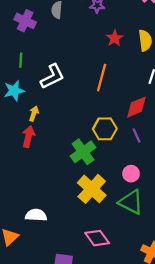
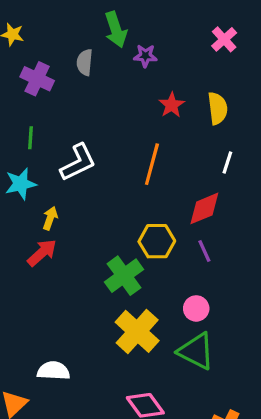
red arrow: (28, 137) -> (42, 253), turned 35

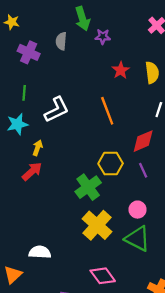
orange line: (152, 164) -> (107, 111), turned -36

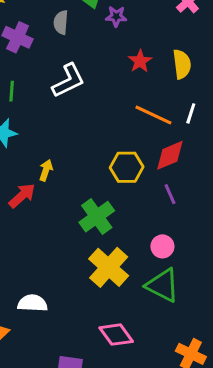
white L-shape: (57, 110) -> (68, 81), moved
orange line: (107, 111) -> (153, 115), moved, turned -44
yellow arrow: (38, 148) -> (46, 170), moved
yellow hexagon: (111, 163) -> (127, 167), moved

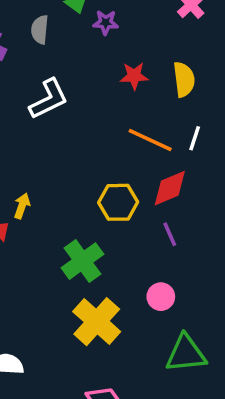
red star: (140, 61) -> (134, 76), turned 30
green triangle: (162, 285) -> (186, 354), moved, turned -33

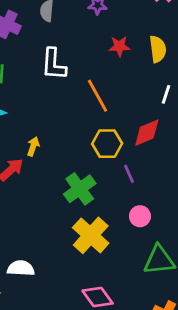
white L-shape: (49, 99) -> (54, 64), turned 120
orange line: (150, 140) -> (98, 96), moved, turned 36
purple line: (170, 234) -> (129, 174), moved

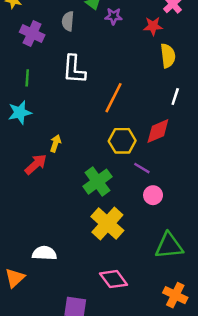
red star: (119, 46) -> (153, 26), moved
orange line: (98, 96) -> (114, 98), turned 56
purple line: (129, 174) -> (142, 168), turned -35
pink circle: (140, 216) -> (153, 195), moved

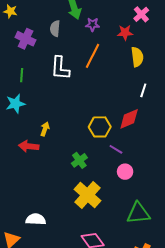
orange line: (114, 98) -> (93, 56), moved
red arrow: (36, 164) -> (29, 146), turned -132
green cross: (97, 182) -> (79, 160), size x0.7

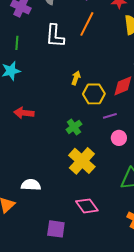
yellow arrow: (45, 129) -> (76, 78), moved
purple line: (116, 149) -> (110, 116), turned -48

